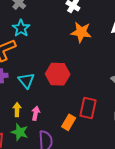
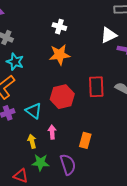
orange star: (81, 32) -> (60, 55), moved
red rectangle: (88, 108) -> (96, 87), moved
pink arrow: (36, 113) -> (52, 132), moved

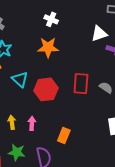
cyan triangle: (34, 111) -> (20, 79), moved
yellow arrow: (32, 141) -> (12, 122), moved

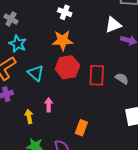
red hexagon: (46, 89) -> (67, 67), moved
pink arrow: (32, 123) -> (49, 105), moved

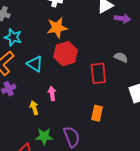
red rectangle: (97, 75) -> (98, 73), moved
orange rectangle: (81, 128) -> (97, 113), moved

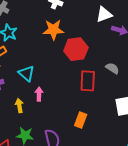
red hexagon: (66, 54) -> (76, 49), moved
cyan triangle: (35, 64) -> (26, 73), moved

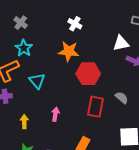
cyan triangle: (26, 73) -> (37, 81), moved
pink arrow: (39, 94) -> (55, 114), moved

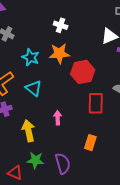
cyan star: (24, 48) -> (31, 57), moved
yellow arrow: (24, 122) -> (28, 131), size x1.5

